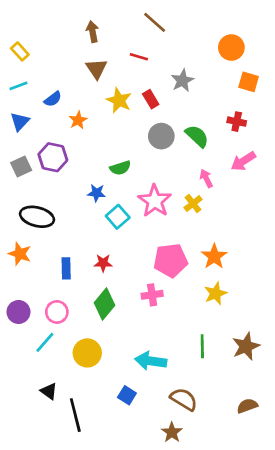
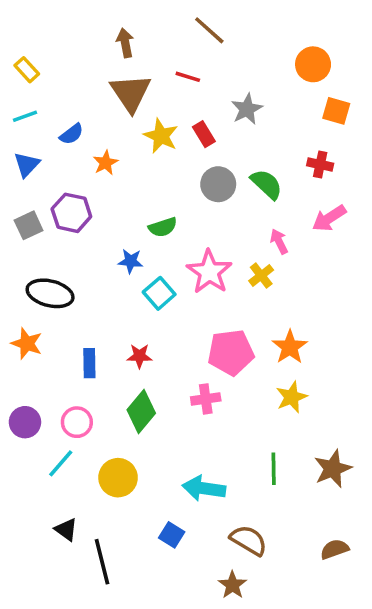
brown triangle: (97, 69) -> (131, 93), size x1.4

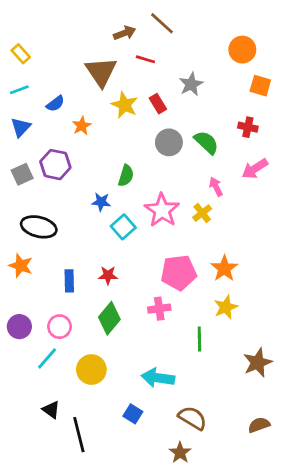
brown arrow: (125, 43) -> (125, 33), moved, turned 80
green semicircle: (163, 227) -> (126, 176), turned -55
green line: (274, 469) -> (199, 339), moved

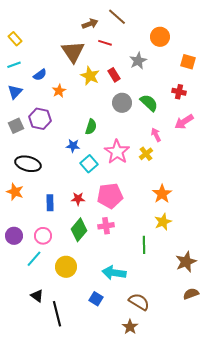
orange circle: (242, 50) -> (160, 37), moved
pink pentagon: (179, 273) -> (110, 196), moved
pink cross: (159, 309) -> (106, 226), moved
brown semicircle: (259, 425) -> (191, 294), moved

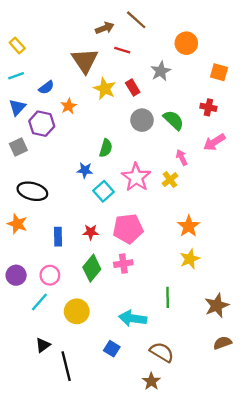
purple hexagon: (40, 119) -> (42, 124), moved
green line: (144, 245) -> (168, 297), moved
black triangle: (37, 296) -> (43, 345), turned 48

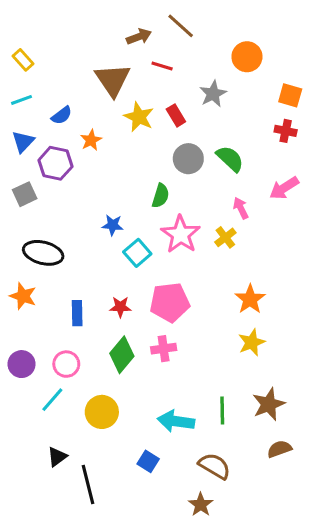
red cross: (208, 107) -> (286, 131), moved
green semicircle: (106, 148) -> (160, 196), moved
green line: (168, 297) -> (222, 410), moved
brown star: (217, 306) -> (269, 404), moved
brown semicircle: (222, 343) -> (279, 449), moved

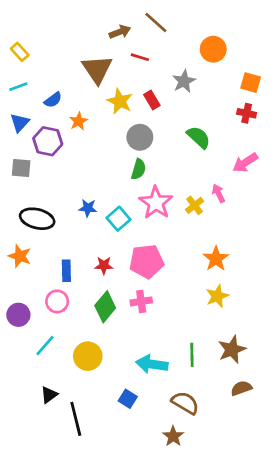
gray circle: (188, 159) -> (140, 137), moved
gray square: (25, 194) -> (21, 168), turned 30
pink arrow: (241, 208) -> (219, 193), moved
blue star: (113, 225) -> (88, 208), moved
pink circle: (66, 364) -> (57, 301), moved

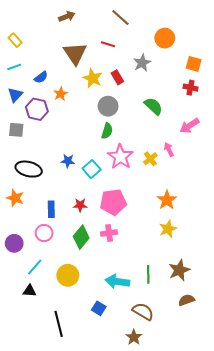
brown arrow: (120, 32) -> (67, 16), moved
black triangle: (49, 395) -> (30, 291), moved, turned 40

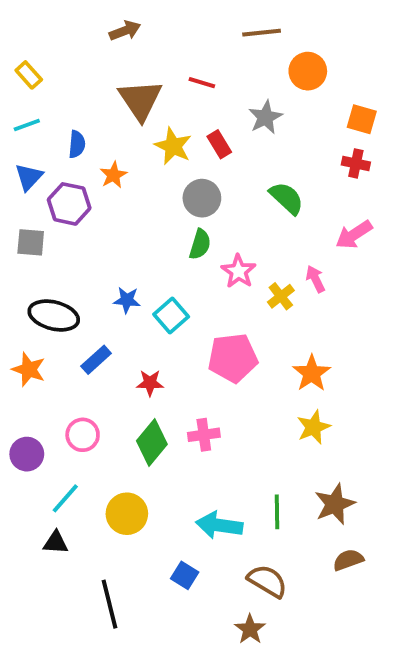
brown line: (120, 17) -> (262, 33), moved, turned -48
blue semicircle: (41, 77) -> (77, 144), turned -48
pink star: (120, 157) -> (238, 271), moved, size x0.7
pink pentagon: (113, 202) -> (233, 358), moved
blue rectangle: (51, 209) -> (96, 360), moved, turned 49

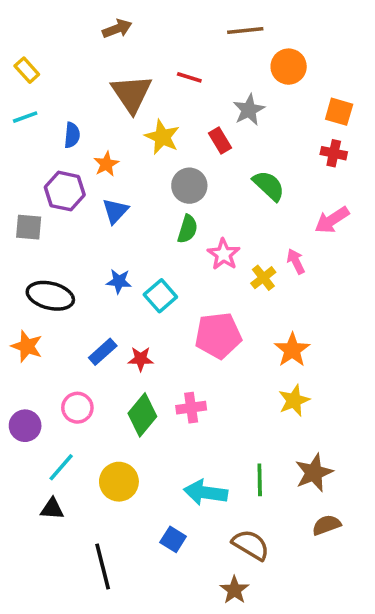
red rectangle: (219, 144) -> (220, 141), moved
blue triangle: (29, 177) -> (115, 211), moved
blue rectangle: (96, 360) -> (103, 352), moved

